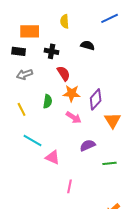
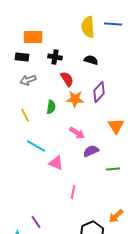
blue line: (110, 18) -> (113, 24), turned 30
yellow semicircle: (65, 21) -> (88, 27), moved, size x1.5
black semicircle: (88, 45) -> (91, 60), moved
purple diamond: (96, 99) -> (99, 92), moved
pink arrow: (74, 117) -> (77, 133), moved

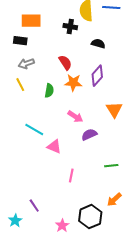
black cross: (55, 57) -> (70, 27), moved
black semicircle: (91, 60) -> (98, 44), moved
yellow line: (25, 115) -> (20, 85), moved
green line: (113, 169) -> (111, 166), moved

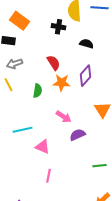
orange rectangle: (31, 21) -> (20, 21), turned 36
cyan line: (34, 130) -> (22, 130), turned -42
pink line: (71, 176) -> (48, 176), moved

